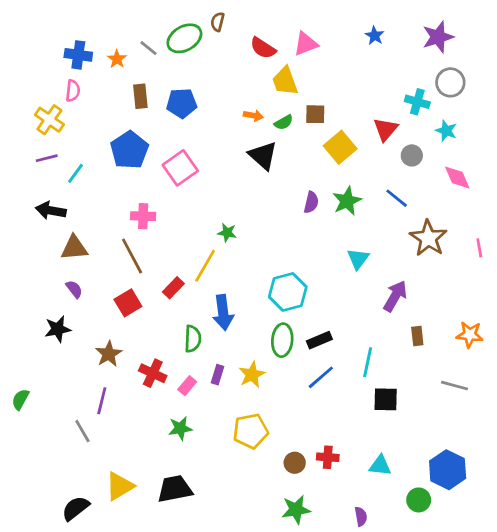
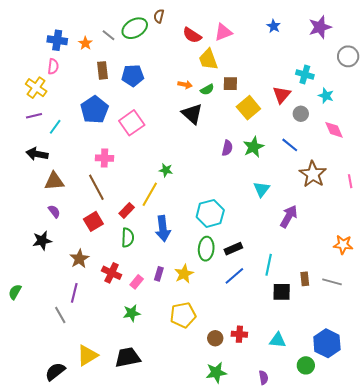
gray circle: (450, 82) -> (348, 56), moved
brown rectangle: (417, 336) -> (305, 279), moved
green semicircle: (193, 339) -> (128, 238), moved

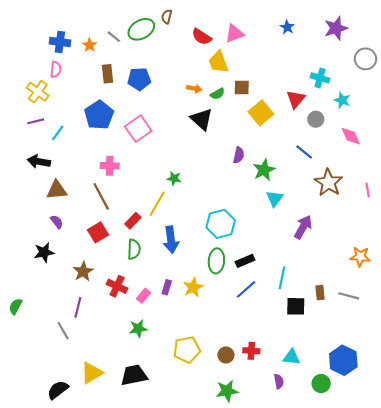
green star: (253, 147) -> (264, 170), moved
yellow pentagon: (183, 315) -> (187, 350), moved
purple semicircle: (264, 378) -> (279, 381), moved

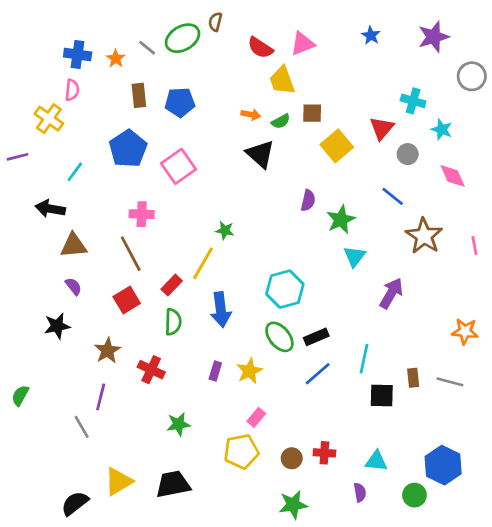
purple line: (36, 121) -> (18, 157), moved
green ellipse: (216, 261) -> (279, 337), turned -45
pink rectangle: (143, 296) -> (256, 417), moved

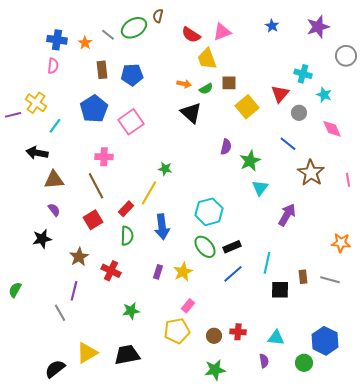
yellow cross: (49, 119) -> (36, 103), moved

